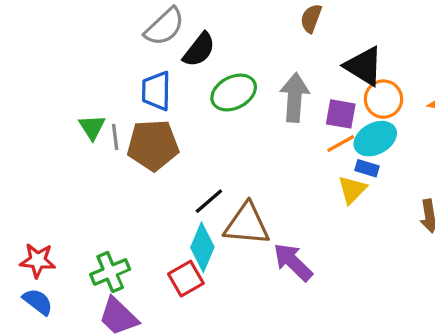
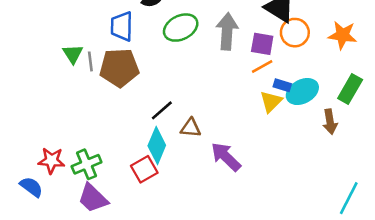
cyan ellipse: (375, 139) -> (302, 92), moved
brown triangle: (247, 224) -> (191, 128), size x0.6
red star: (38, 260) -> (51, 161), moved

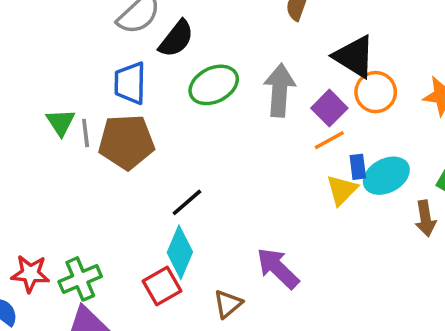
purple square: (262, 44) -> (329, 108), turned 35
blue rectangle: (282, 85) -> (358, 167), turned 66
brown triangle: (191, 128) -> (228, 304), moved, turned -45

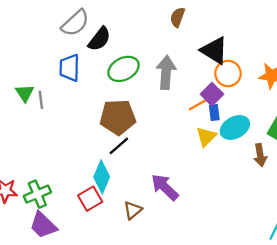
purple square: (329, 108) -> (212, 94), moved
brown pentagon: (126, 142) -> (118, 117), moved
blue rectangle: (358, 167) -> (214, 113), moved
black line: (187, 202) -> (119, 146), moved

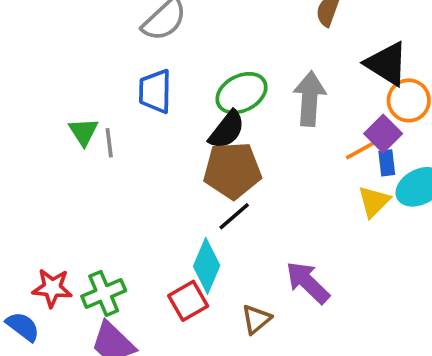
black semicircle: (99, 39) -> (227, 130), moved

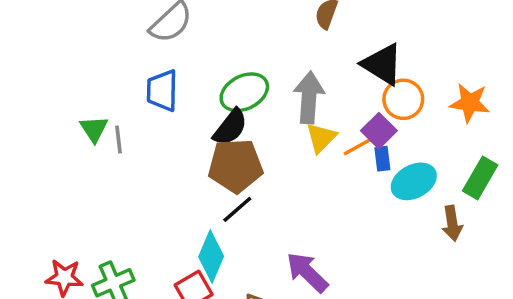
yellow triangle: (374, 202) -> (321, 138), moved

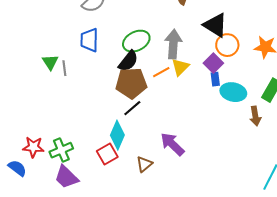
orange line: (358, 146) -> (161, 72), moved
cyan ellipse: (414, 181) -> (233, 92), turned 40

